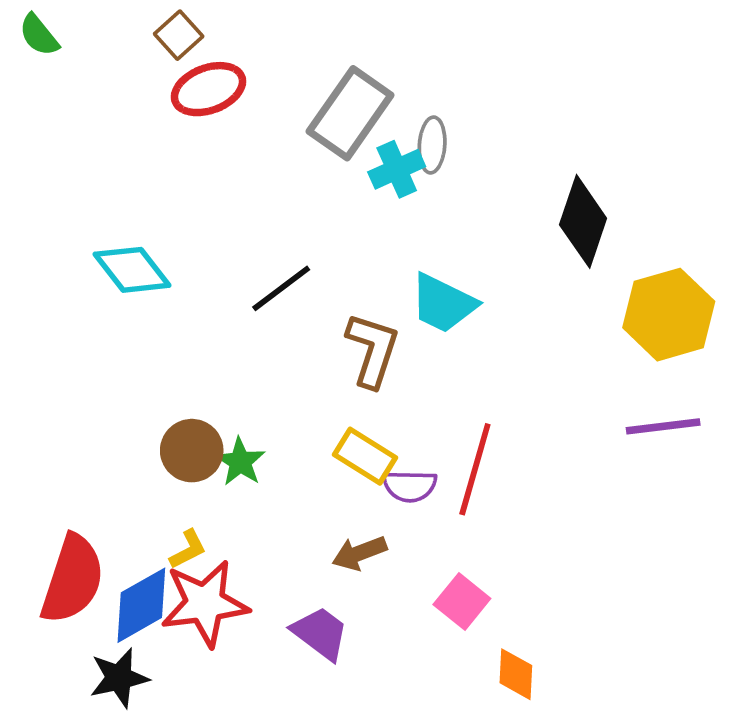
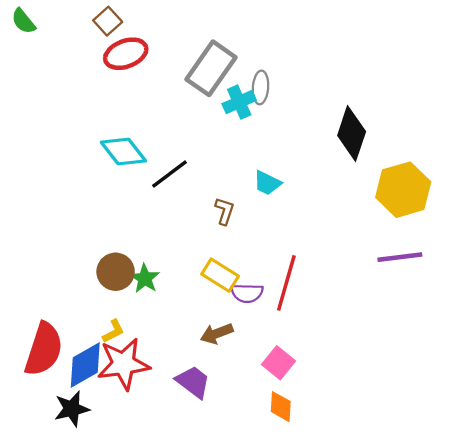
cyan diamond: (132, 270) -> (123, 151), moved
cyan trapezoid: (443, 303) -> (267, 183), size x0.7
brown L-shape: (372, 350) -> (225, 211), size x0.6
orange diamond: (516, 674) -> (281, 407), moved

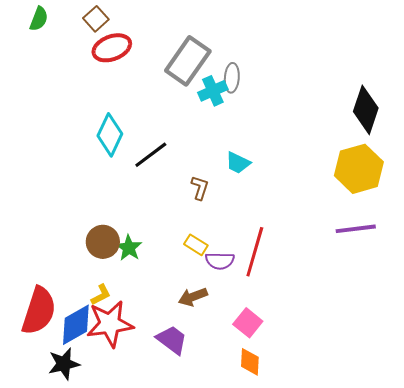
green semicircle: (23, 21) -> (39, 19), moved, turned -120
black diamond: (352, 134) -> (366, 110), moved
cyan diamond: (123, 151) -> (110, 135), turned 63
yellow rectangle: (220, 275) -> (196, 245), size x0.7

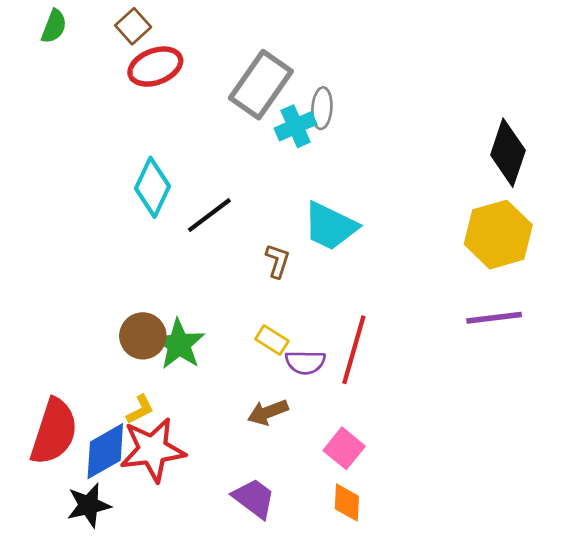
cyan trapezoid: (238, 163) -> (330, 226), size x1.6
green star: (129, 248) -> (179, 344), size x1.4
purple trapezoid: (172, 340) -> (254, 498), moved

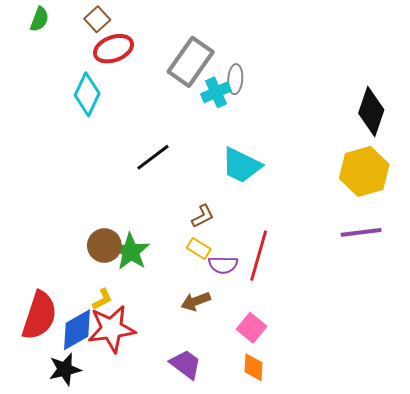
cyan diamond: (153, 187) -> (87, 94), moved
brown L-shape: (277, 261) -> (203, 216), moved, turned 45

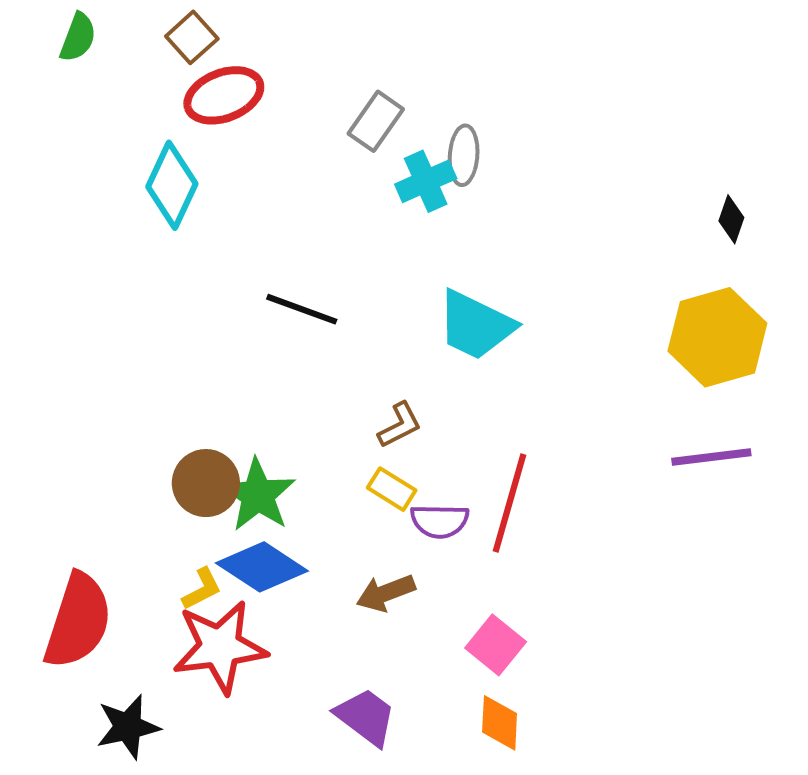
gray rectangle: (191, 62) -> (376, 121), size x0.6
black diamond: (371, 112) -> (731, 219), size x0.5
black line: (153, 157) -> (302, 309), turned 57
blue diamond: (77, 330) -> (262, 567), moved, turned 63

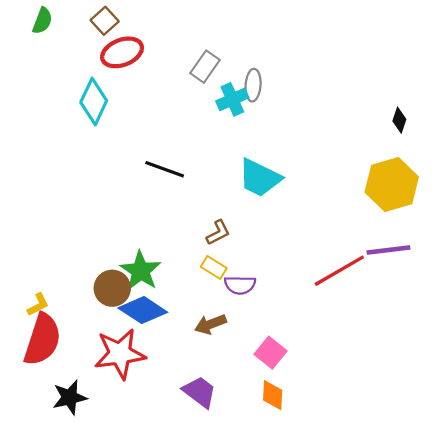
brown circle: (206, 483) -> (112, 288), moved
red line: (510, 503) -> (339, 271), moved, turned 44
yellow L-shape: (202, 589) -> (38, 305), moved

